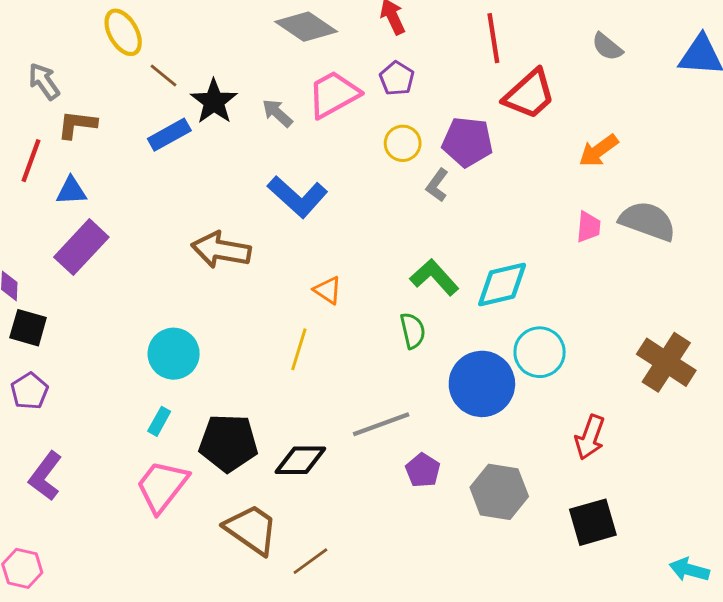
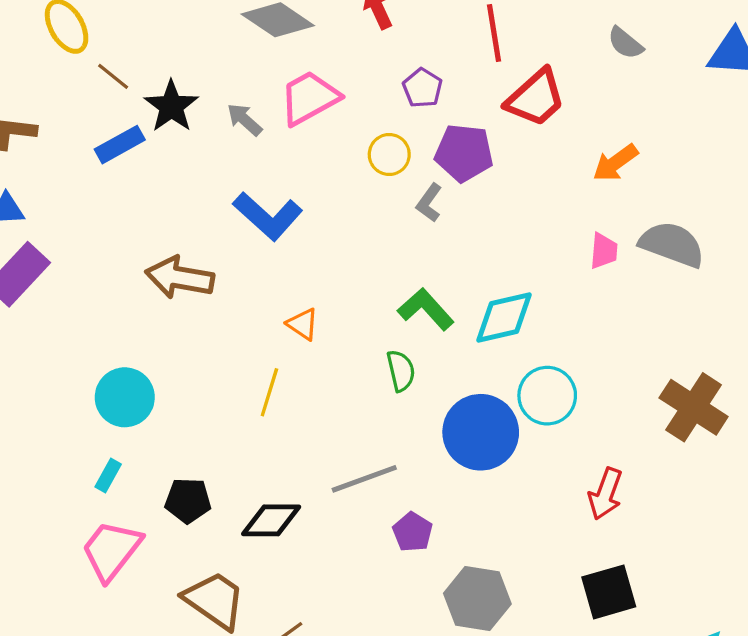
purple pentagon: (397, 78) -> (422, 88), moved
black pentagon: (228, 443) -> (188, 500), size x0.7
gray hexagon: (499, 492) -> (477, 599), moved

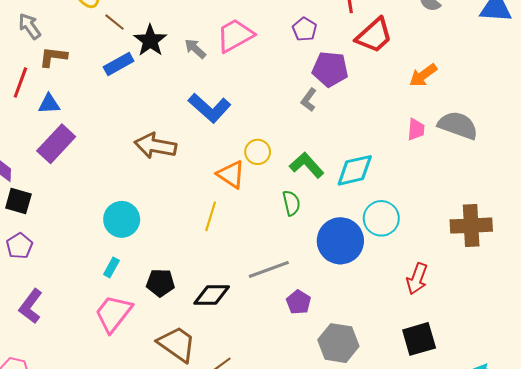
yellow circle: (389, 154) -> (258, 152), moved
orange triangle: (303, 324) -> (231, 174), size x1.4
brown cross: (694, 407) -> (471, 226), turned -36

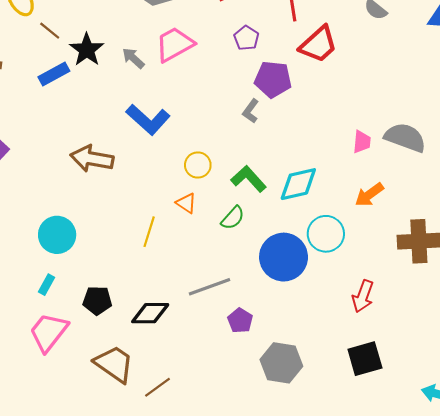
orange arrow: (423, 75) -> (369, 195), moved
orange triangle: (231, 174) -> (186, 203), moved, size x0.7
green semicircle: (291, 203) -> (233, 218), turned 55

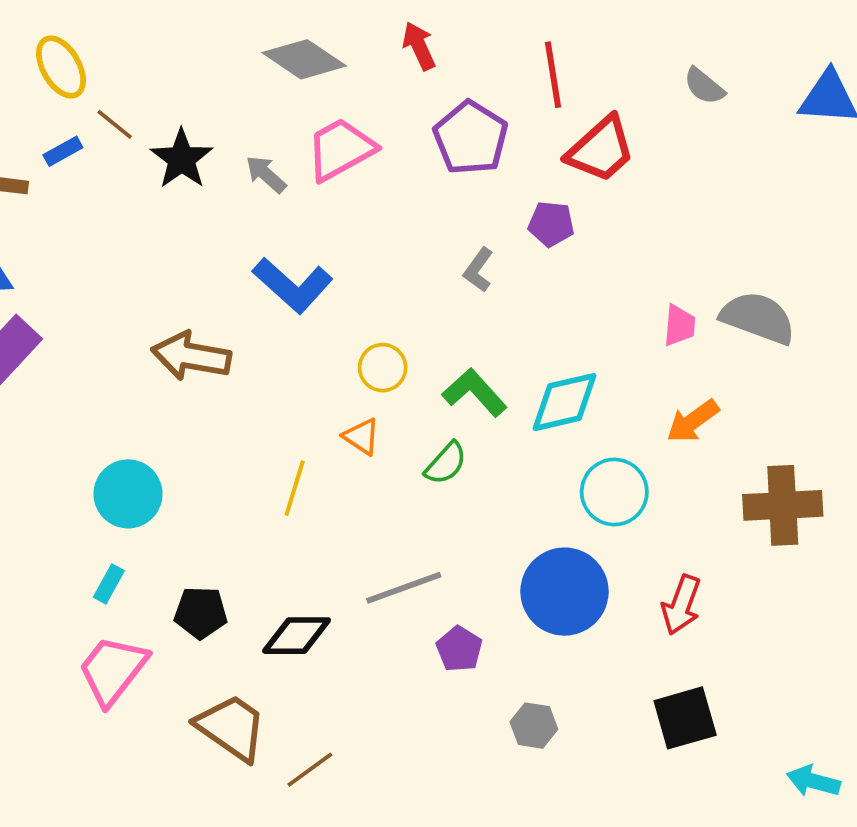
purple pentagon: (246, 38) -> (471, 138), size x1.6
blue rectangle: (54, 74) -> (63, 151), moved, size x0.7
purple pentagon: (273, 79) -> (551, 224), moved, size x0.7
blue circle: (284, 257) -> (564, 592), moved
gray hexagon: (281, 363) -> (534, 726), size x0.6

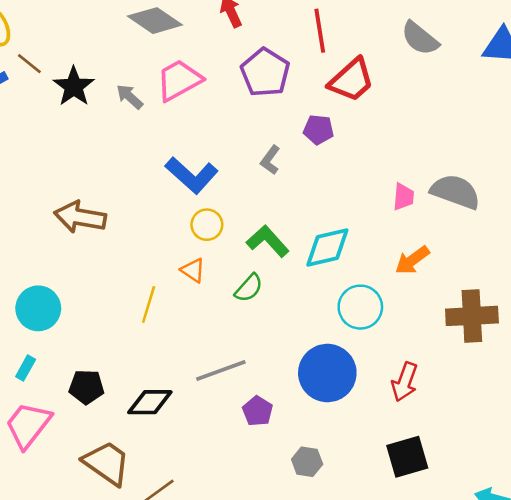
gray semicircle: (704, 86) -> (420, 38), size x1.4
blue L-shape: (293, 285) -> (192, 175), moved

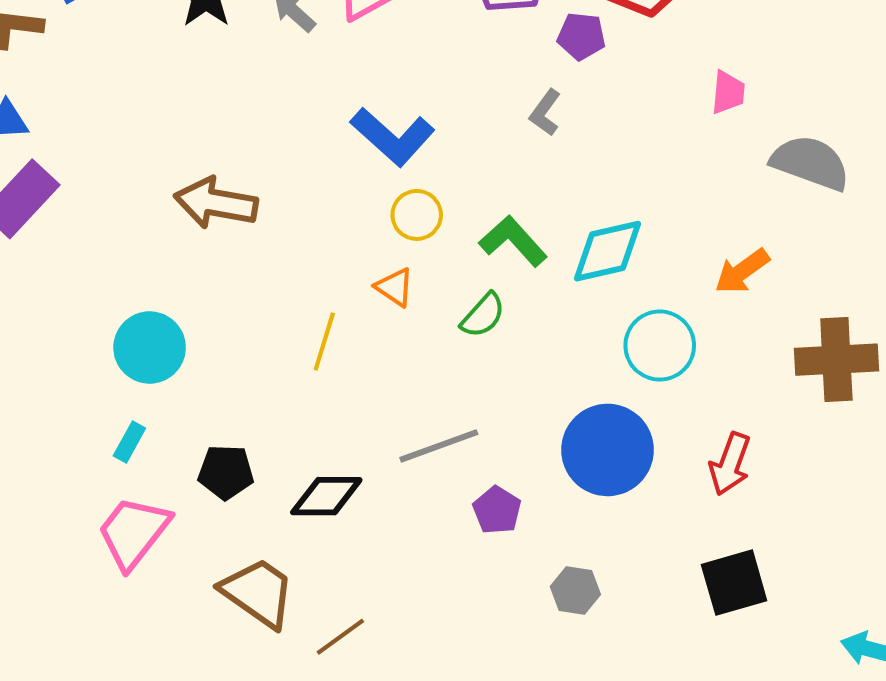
purple pentagon: (318, 130) -> (581, 36), moved
gray L-shape: (270, 160) -> (545, 113), moved
pink trapezoid: (403, 197) -> (728, 92), moved

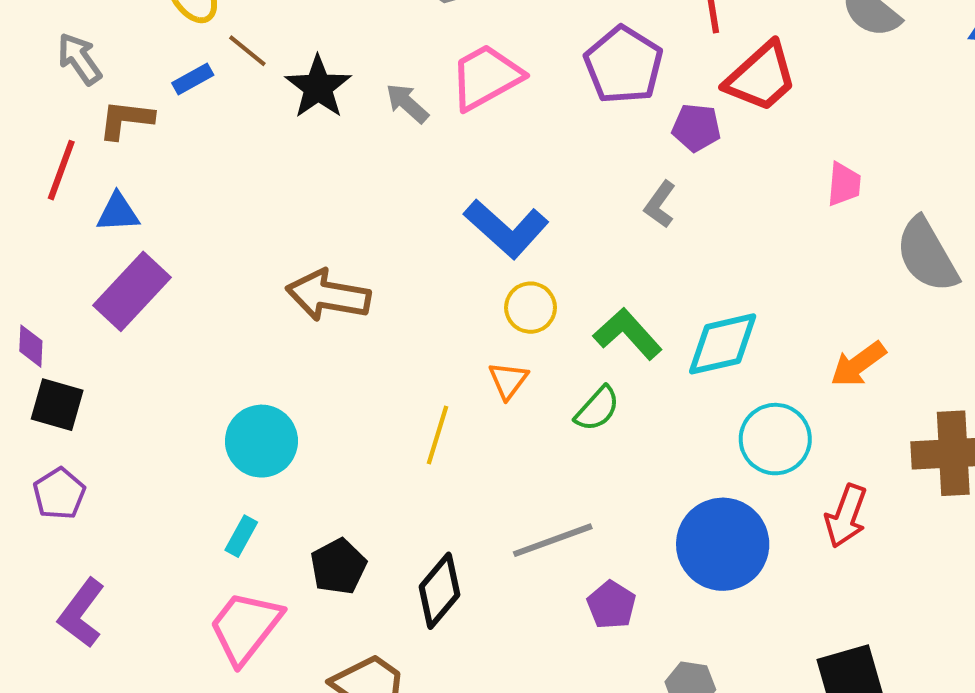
gray semicircle: (810, 163) -> (927, 255), turned -140
orange triangle: (395, 287) -> (508, 380), turned 33
red arrow: (730, 464) -> (846, 516), moved
black pentagon: (226, 472) -> (338, 566), turned -30
black diamond: (326, 496) -> (439, 591), turned -50

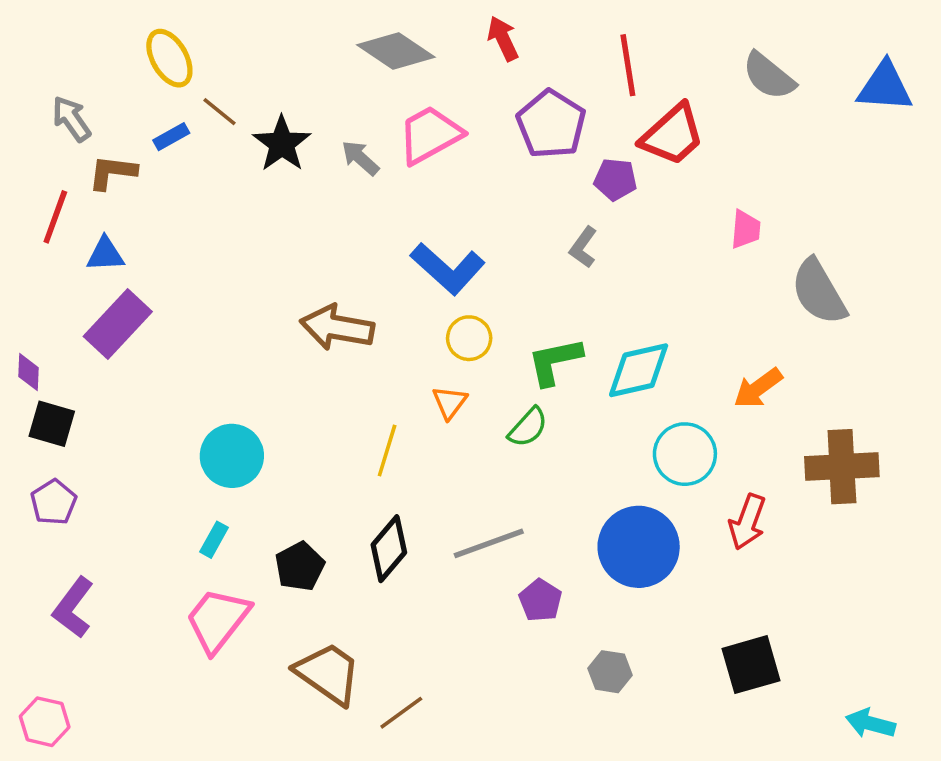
brown arrow: (328, 295) -> (337, 327), moved
green L-shape: (628, 334) -> (555, 361), turned -60
black diamond: (439, 591) -> (389, 549), moved

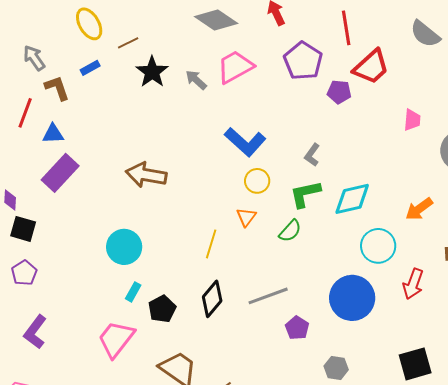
brown line: (219, 112) -> (128, 43), moved, turned -65
brown L-shape: (112, 172) -> (57, 88), turned 64
gray L-shape: (583, 247) -> (312, 155), moved
brown arrow: (337, 327) -> (146, 175), moved
cyan rectangle: (214, 540) -> (133, 292), moved

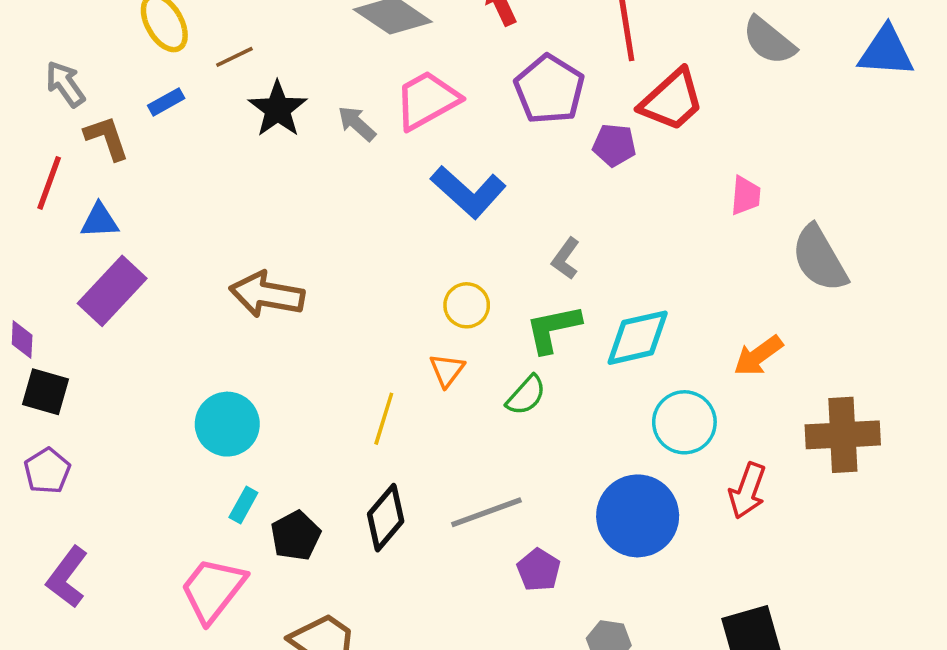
blue L-shape: (245, 142) -> (468, 192), moved

